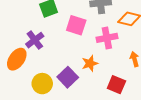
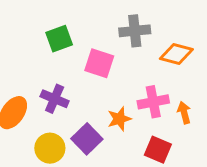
pink cross: (107, 38) -> (153, 102), moved
purple cross: (35, 40) -> (55, 99), moved, turned -30

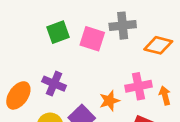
pink square: (99, 63) -> (92, 39), moved

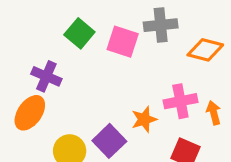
green square: (58, 32) -> (79, 33), turned -30
purple cross: (54, 84) -> (46, 76), moved

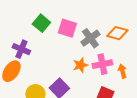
gray cross: (161, 25) -> (90, 38), moved, turned -30
orange star: (144, 119) -> (80, 65), moved

